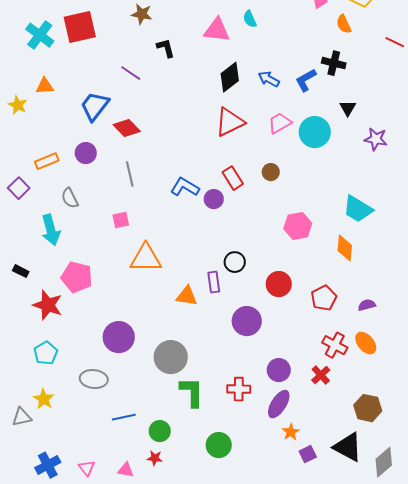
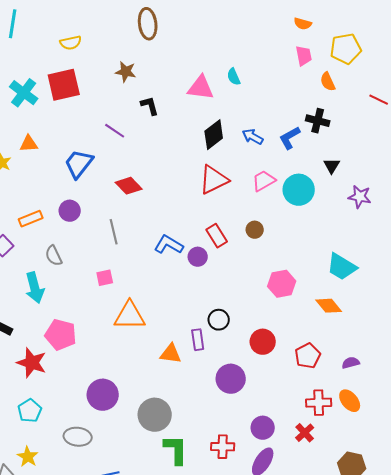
red diamond: (127, 128) -> (129, 186), moved
orange diamond: (345, 248) -> (329, 306), turned -44
red cross: (335, 345) -> (319, 403), turned -30

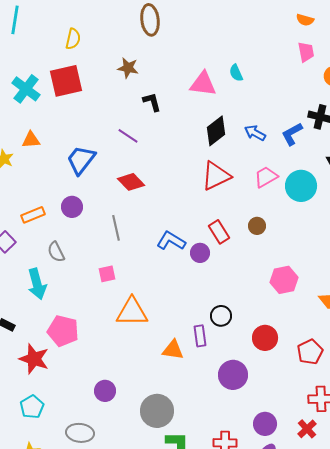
yellow semicircle: (71, 43) -> (73, 39), turned -65
purple line: (115, 131) -> (128, 136), moved
purple circle: (103, 395) -> (105, 391), size x0.7

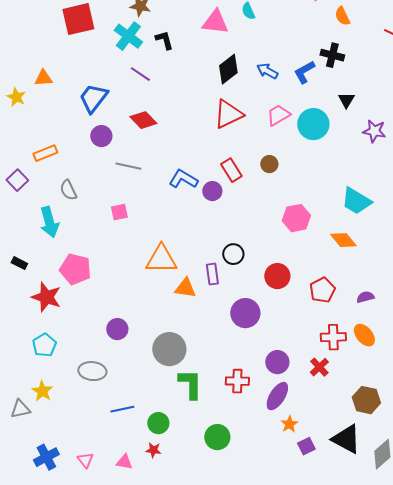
cyan cross: (26, 89) -> (128, 36), moved
purple circle: (72, 207) -> (101, 136), moved
gray line: (116, 228) -> (128, 166), turned -65
orange triangle: (132, 312) -> (161, 259), moved

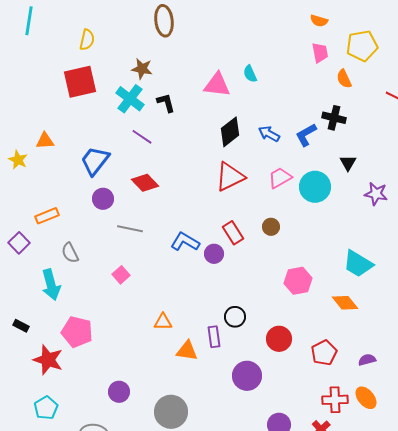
pink square: (119, 212) -> (121, 275), turned -30
orange triangle: (161, 259) -> (163, 322), size x0.6

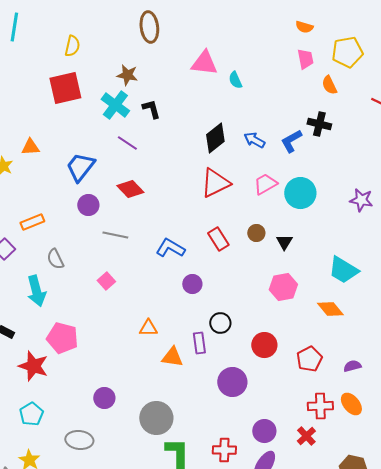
pink triangle: (217, 85) -> (204, 63), moved
black triangle: (348, 163) -> (284, 242), moved
purple circle: (214, 254) -> (192, 284), moved

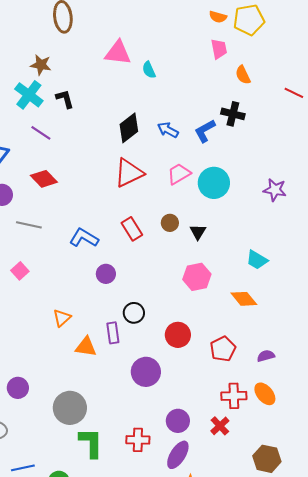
yellow pentagon: (347, 52) -> (249, 20), moved
cyan trapezoid: (343, 270) -> (257, 260), size x0.7
orange triangle: (148, 328) -> (62, 318), turned -42

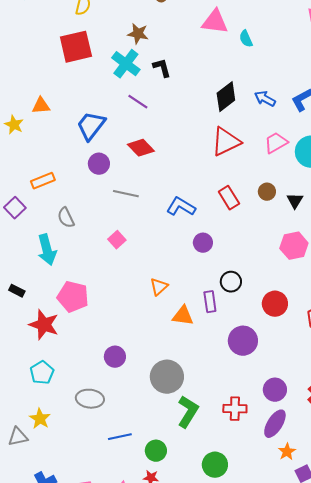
green L-shape: (91, 443) -> (188, 412), turned 32

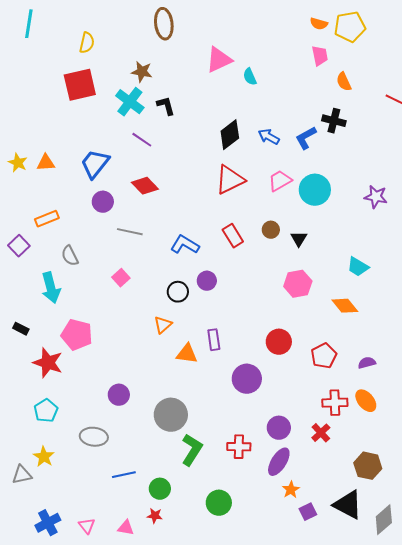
pink triangle: (215, 22) -> (219, 60), turned -32
orange triangle: (41, 106) -> (46, 163), moved
black circle: (231, 282) -> (178, 292), moved

